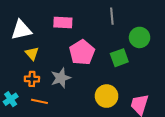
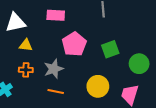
green circle: (140, 37) -> (139, 64), moved
yellow triangle: (32, 53) -> (26, 45), turned -40
orange line: (39, 101) -> (56, 91), moved

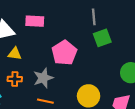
pink rectangle: (56, 15) -> (35, 21), moved
green square: (110, 49) -> (102, 38), moved

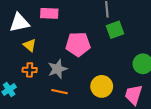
pink pentagon: (64, 53) -> (78, 44), turned 30
yellow triangle: (15, 54) -> (30, 45), turned 32

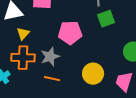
yellow triangle: (30, 45) -> (23, 34), turned 32
orange cross: (30, 70) -> (23, 58), size x1.6

